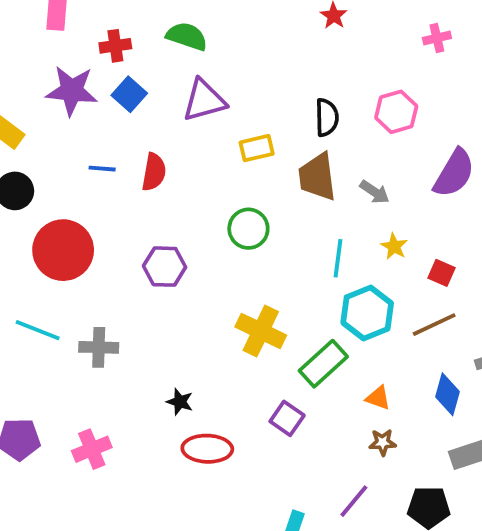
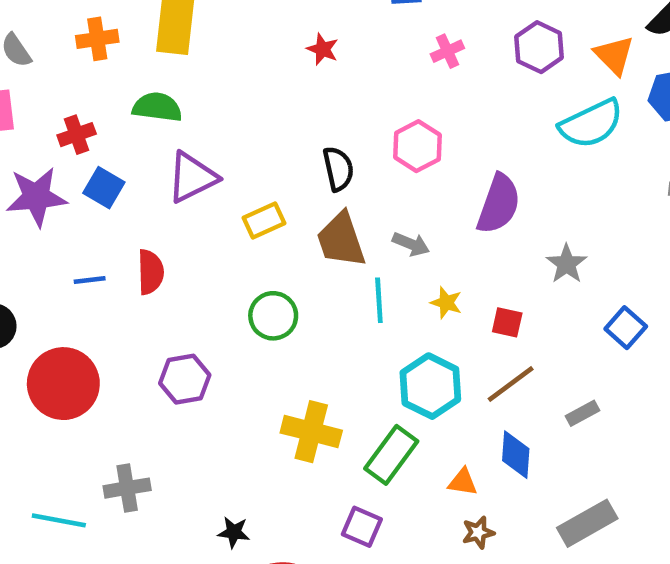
cyan line: (338, 258) -> (379, 300), moved
cyan line: (38, 330) -> (59, 520), moved
blue diamond: (447, 394) -> (516, 455), moved

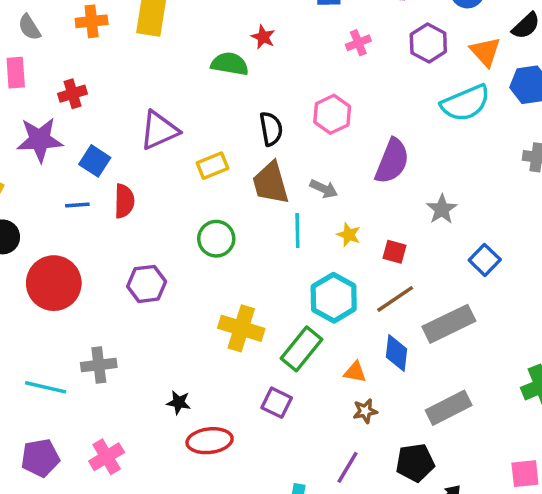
green semicircle: (157, 107) -> (230, 64), moved
blue square: (104, 188) -> (95, 161), moved
gray rectangle: (583, 413) -> (449, 324), size x2.0

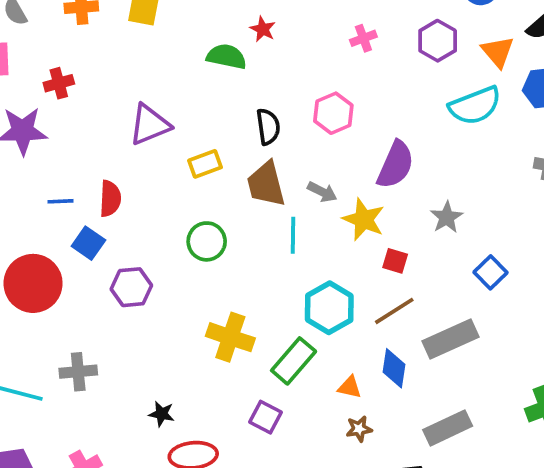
blue square: (95, 161) -> (88, 243), moved
yellow star: (349, 235) -> (364, 219), moved, size x1.6

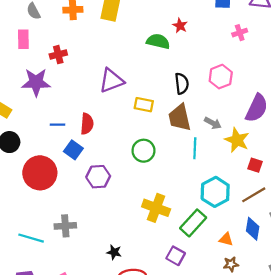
yellow rectangle: (205, 164) -> (144, 105), turned 30

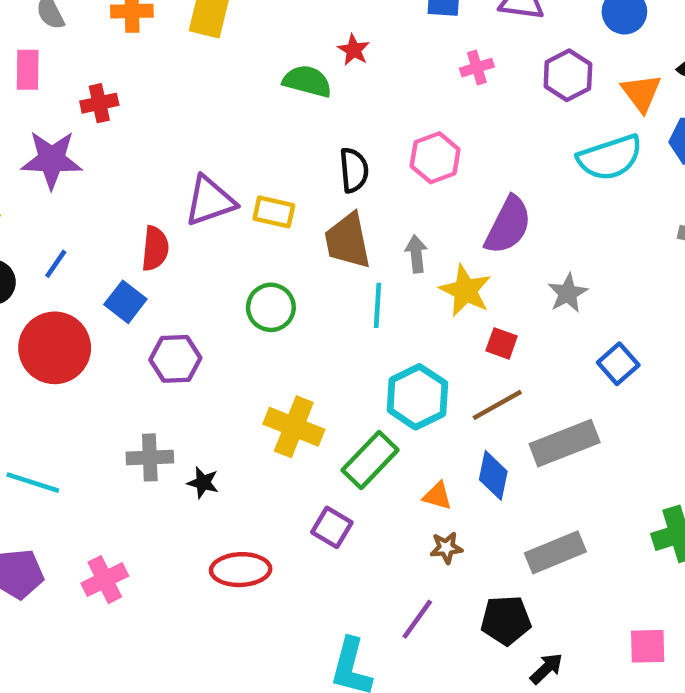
purple triangle: (111, 81) -> (210, 201), moved
gray arrow: (213, 123) -> (416, 254), turned -126
blue line: (57, 125) -> (56, 264), moved, turned -56
gray cross: (65, 226) -> (150, 457), moved
black star: (114, 252) -> (203, 483), moved

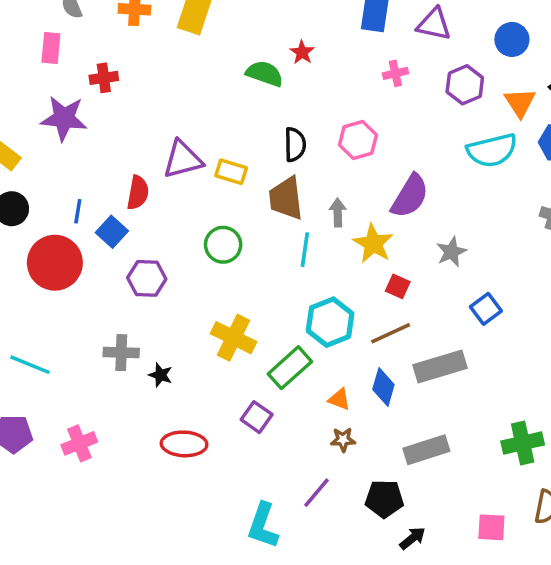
blue line: (56, 264) -> (78, 211), moved, turned -30

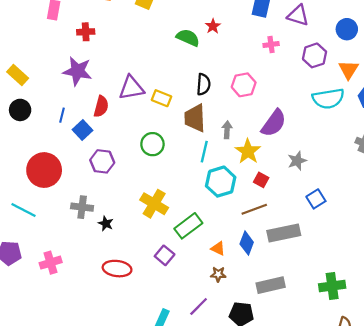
purple star: (64, 118) -> (77, 71), moved
red circle: (55, 263) -> (44, 170), moved
cyan hexagon: (330, 322) -> (221, 182), moved

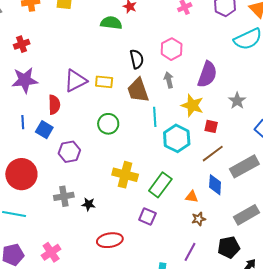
gray arrow: (227, 130) -> (169, 80), moved

